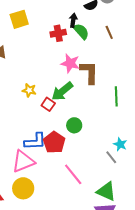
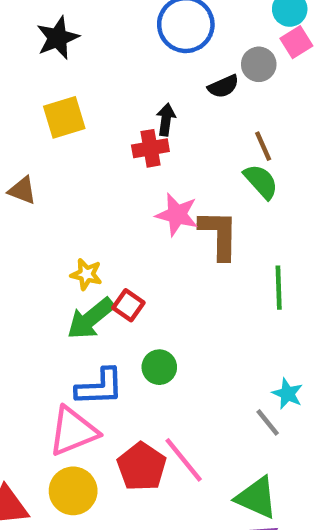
black arrow: (73, 20) -> (166, 120), moved
green semicircle: (81, 31) -> (261, 181), moved
green arrow: (62, 91) -> (91, 319), moved
green circle: (74, 125) -> (159, 367), moved
red pentagon: (54, 142) -> (142, 467), moved

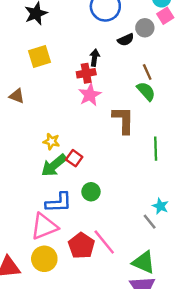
pink star: (177, 215) -> (90, 95), moved, turned 30

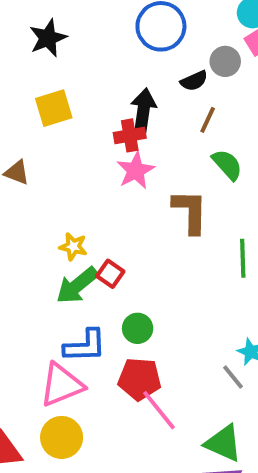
black arrow: (95, 58) -> (143, 110), size x1.5
brown line: (147, 72) -> (208, 120), moved, turned 49
red pentagon: (81, 246) -> (140, 379), moved, turned -30

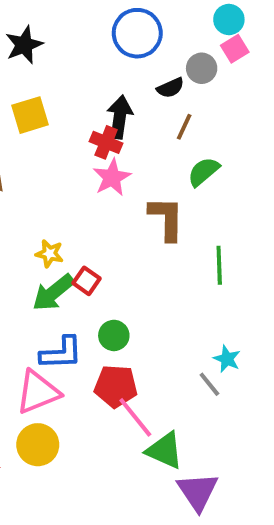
red cross: (130, 135) -> (106, 142), turned 32
green semicircle: (227, 165) -> (204, 172), turned -88
green triangle: (223, 443) -> (165, 451), moved

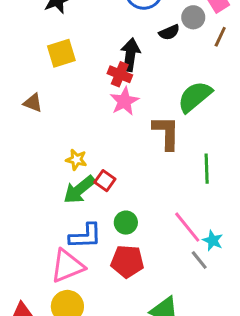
brown line: (184, 127) -> (220, 37), moved
green semicircle: (204, 172) -> (195, 97), size x1.4
pink line: (135, 417) -> (187, 227), moved

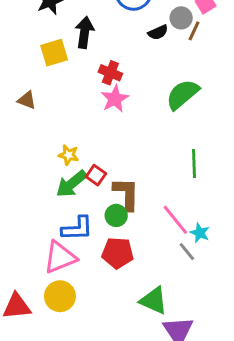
brown line: (220, 37) -> (194, 31), moved
black arrow: (130, 55) -> (84, 32), moved
brown L-shape: (166, 133) -> (126, 194), moved

